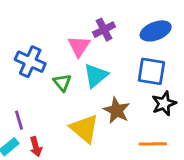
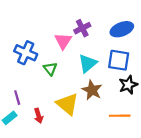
cyan triangle: (96, 76) -> (88, 63), moved
red arrow: (36, 147) -> (39, 116), moved

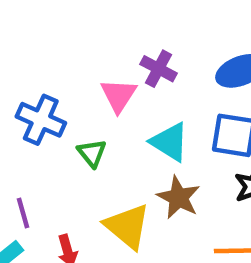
purple cross: (82, 28) -> (159, 69), turned -35
cyan triangle: (88, 63) -> (170, 142), turned -48

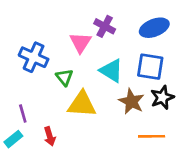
brown star: (178, 197) -> (131, 101), moved
yellow triangle: (127, 226) -> (82, 104), moved, turned -36

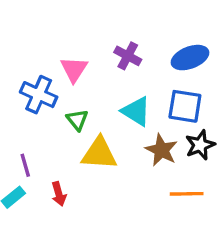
pink triangle: (80, 42) -> (74, 69), moved

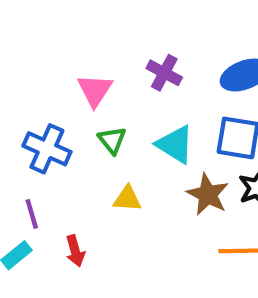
blue cross: (39, 95) -> (47, 149), moved
green triangle: (77, 120) -> (112, 140), moved
yellow triangle: (99, 153) -> (127, 199), size x0.6

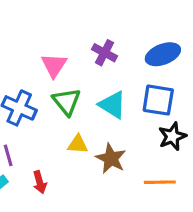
green triangle: (112, 140) -> (67, 102), size x1.4
brown star: (208, 194) -> (111, 158), moved

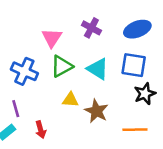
green triangle: (67, 102) -> (62, 66), turned 40

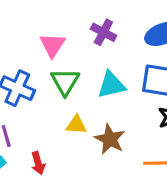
green triangle: (62, 66) -> (65, 82), turned -30
cyan triangle: (98, 69) -> (111, 85), turned -45

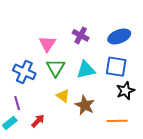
yellow triangle: (76, 125) -> (63, 96), turned 32
red arrow: (38, 163) -> (38, 121), turned -120

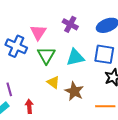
blue cross: (24, 72) -> (16, 46), moved
red arrow: (38, 121) -> (29, 106), turned -48

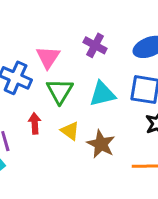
red arrow: (29, 106) -> (35, 123), moved

